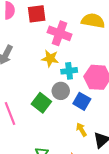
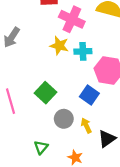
cyan cross: (69, 71) -> (83, 51), moved
gray circle: (61, 91) -> (64, 119), moved

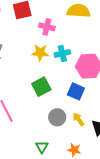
pink cross: (72, 19) -> (47, 27), size x0.7
green square: (46, 93) -> (41, 87), moved, turned 30

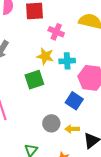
green square: (41, 87) -> (34, 80), moved
yellow arrow: (78, 119) -> (72, 129), turned -64

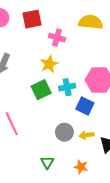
yellow star: (45, 56) -> (49, 64), turned -30
cyan cross: (67, 61) -> (67, 87), moved

